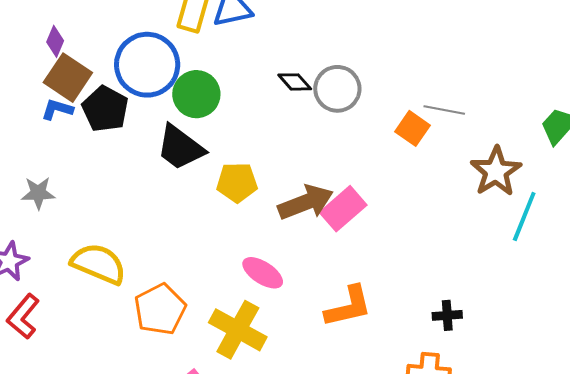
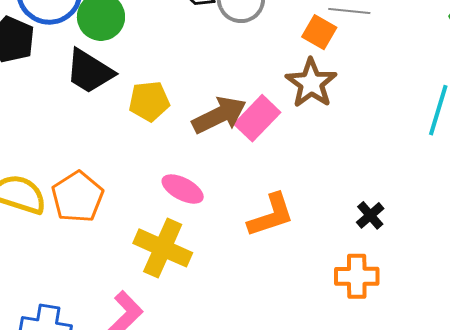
brown star: (496, 171) -> (311, 83), moved
orange pentagon: (160, 309) -> (77, 197), moved
black cross: (447, 315) -> (370, 215), turned -32

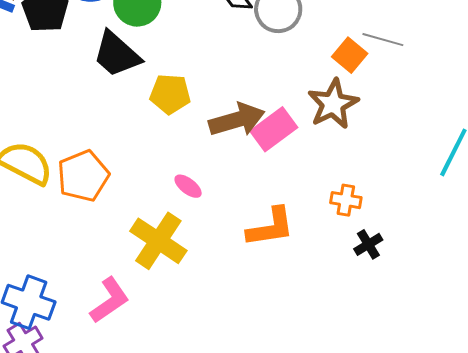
pink ellipse: (183, 189) -> (188, 186), size x0.7
orange cross: (357, 276) -> (346, 200), moved, size x0.7

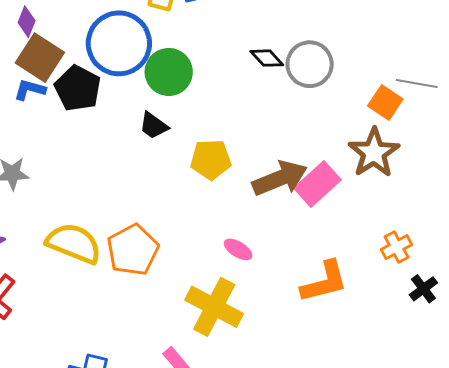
black trapezoid: (117, 54) -> (153, 126), size x0.6
orange cross: (346, 200) -> (396, 247), turned -32

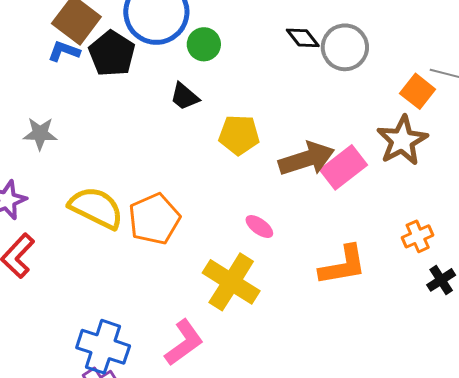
green circle: (169, 72) -> (204, 44), size x0.7

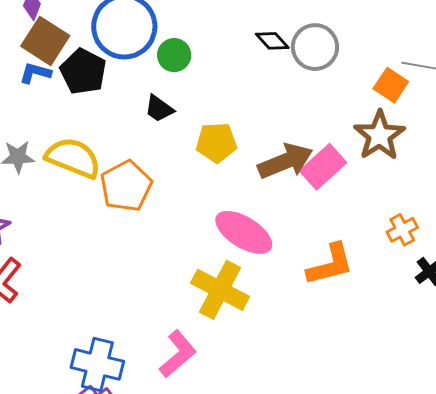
yellow semicircle: (96, 208) -> (73, 158), moved
orange pentagon: (154, 219) -> (126, 186), moved
pink ellipse: (259, 227) -> (244, 232), size x2.0

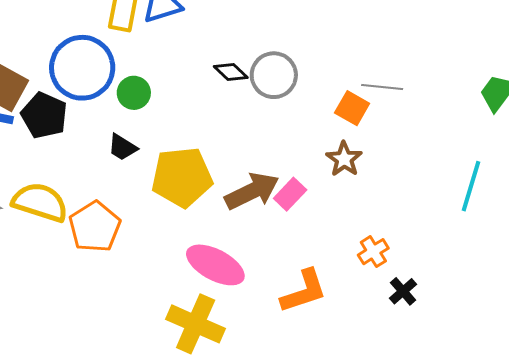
brown star: (379, 135) -> (344, 159), size x0.7
yellow pentagon: (216, 143) -> (182, 177), size x1.5
pink rectangle: (323, 167) -> (290, 194), size x0.7

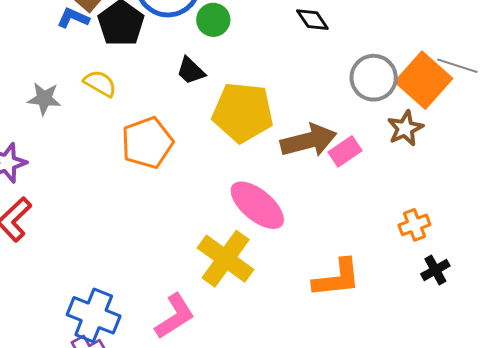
gray circle: (274, 75) -> (374, 78), moved
orange square: (352, 108) -> (424, 80), size x1.6
yellow semicircle: (40, 202) -> (100, 83), moved, size x0.6
orange L-shape: (304, 291) -> (337, 278), moved

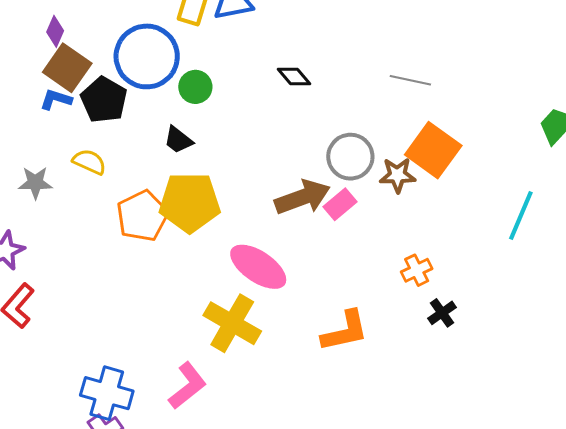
gray line: (457, 66) -> (410, 80), moved
gray circle: (374, 78) -> (350, 157), moved
orange square: (424, 80) -> (433, 150), moved
yellow pentagon: (243, 112) -> (190, 202), moved
brown star: (405, 128) -> (397, 175), turned 30

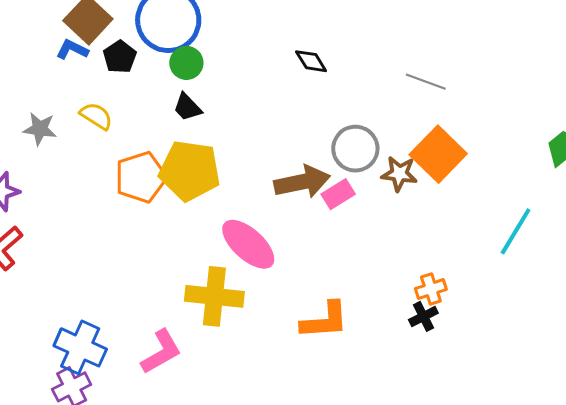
green circle: (195, 87) -> (186, 63), moved
black pentagon: (104, 100) -> (120, 57), size x0.7
orange cross: (417, 270) -> (431, 289), moved
yellow cross: (232, 323) -> (214, 296), turned -32

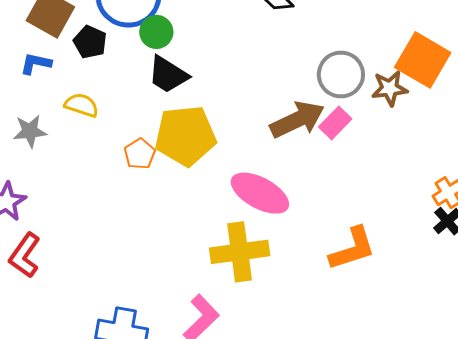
blue L-shape: (72, 49) -> (36, 64), moved
black trapezoid: (187, 107) -> (168, 75), size x1.4
orange pentagon: (141, 177) -> (140, 154), size x0.6

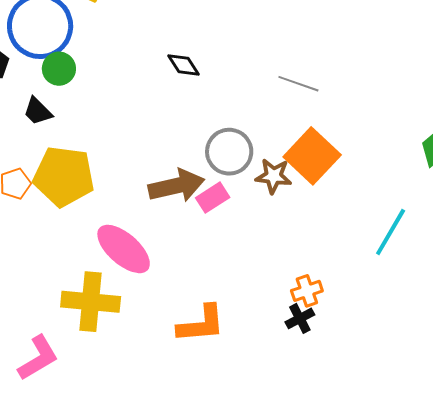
black trapezoid: (168, 75) -> (38, 111), moved, size x0.7

